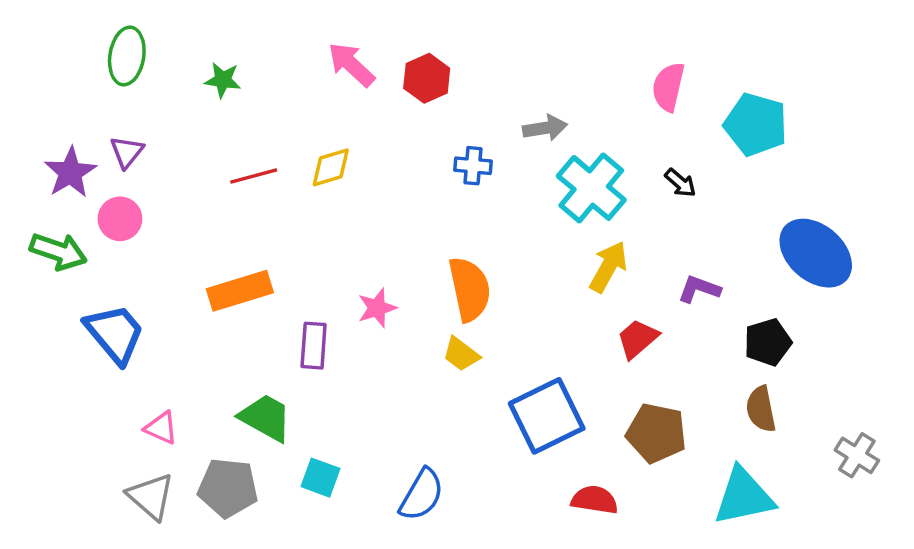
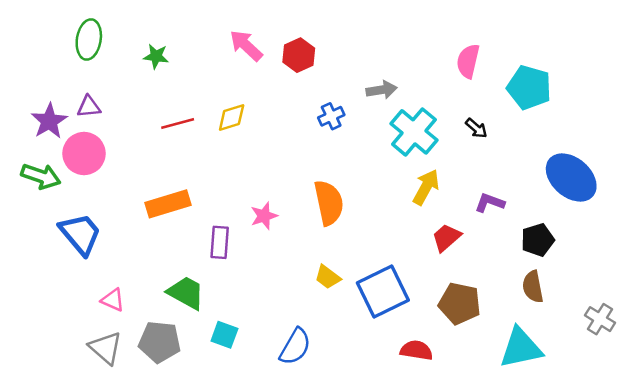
purple triangle: (127, 152) -> (89, 107), turned 45
blue cross: (473, 166) -> (331, 116), turned -30
pink circle: (120, 219) -> (84, 154), size x1.4
yellow trapezoid: (461, 354) -> (328, 277), moved

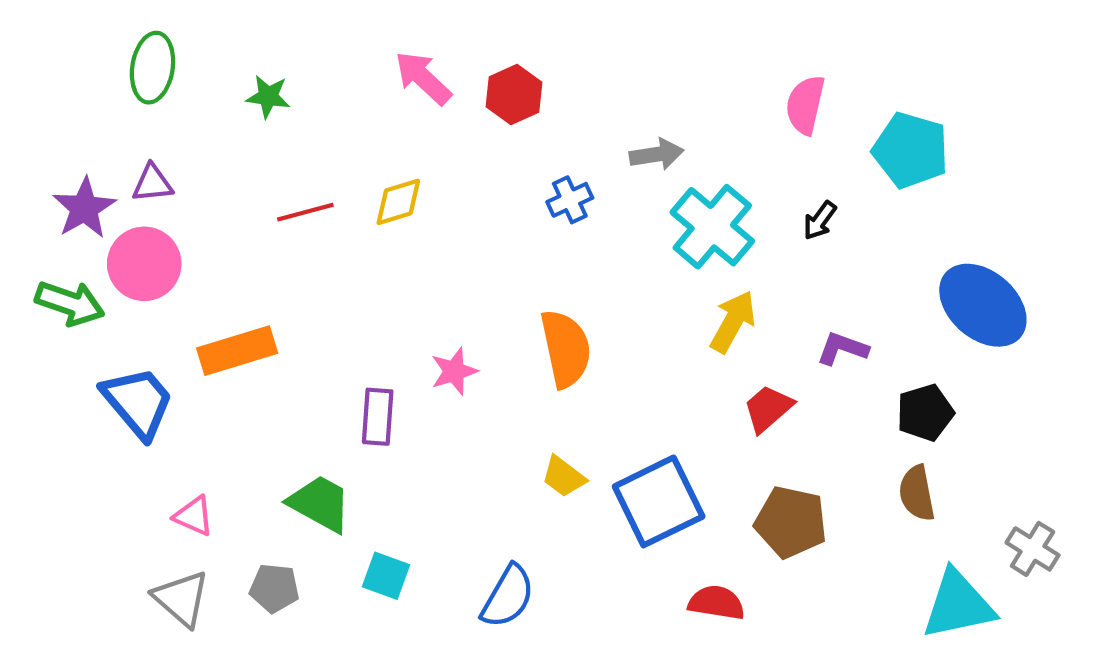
black arrow: (476, 128) -> (820, 220), turned 85
orange rectangle: (168, 204) -> (237, 351), moved
gray pentagon: (160, 342) -> (274, 588), size x0.7
cyan triangle: (521, 348) -> (958, 605), moved

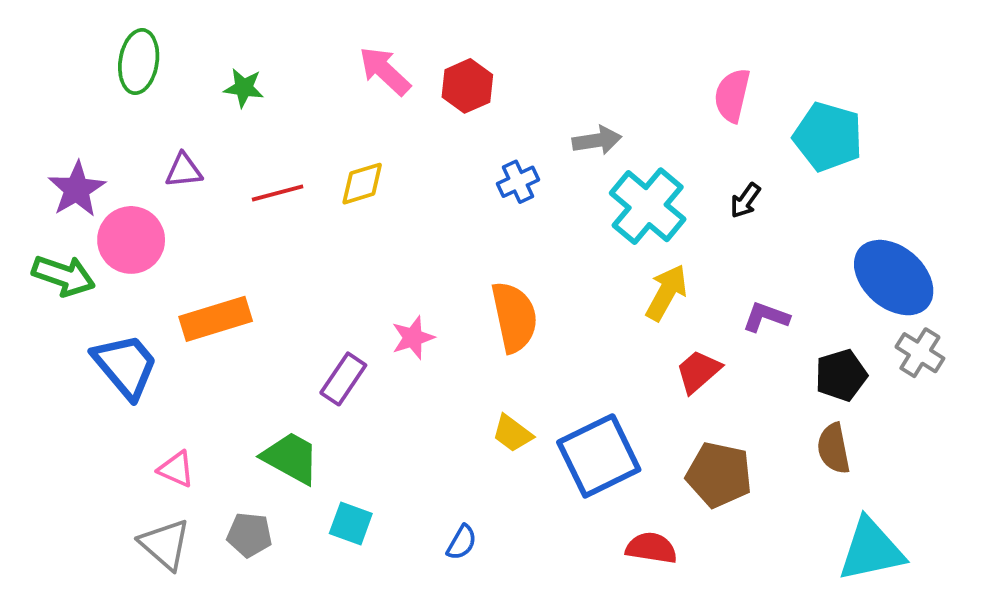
purple triangle: (152, 183) -> (184, 170), moved
purple rectangle: (378, 417) -> (343, 379), turned 30
gray cross: (1033, 549) -> (920, 353), moved
blue semicircle: (508, 596) -> (462, 542), size x0.6

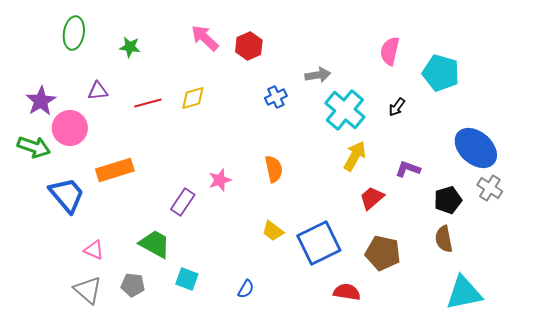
orange semicircle: (514, 317) -> (274, 169), size x0.7

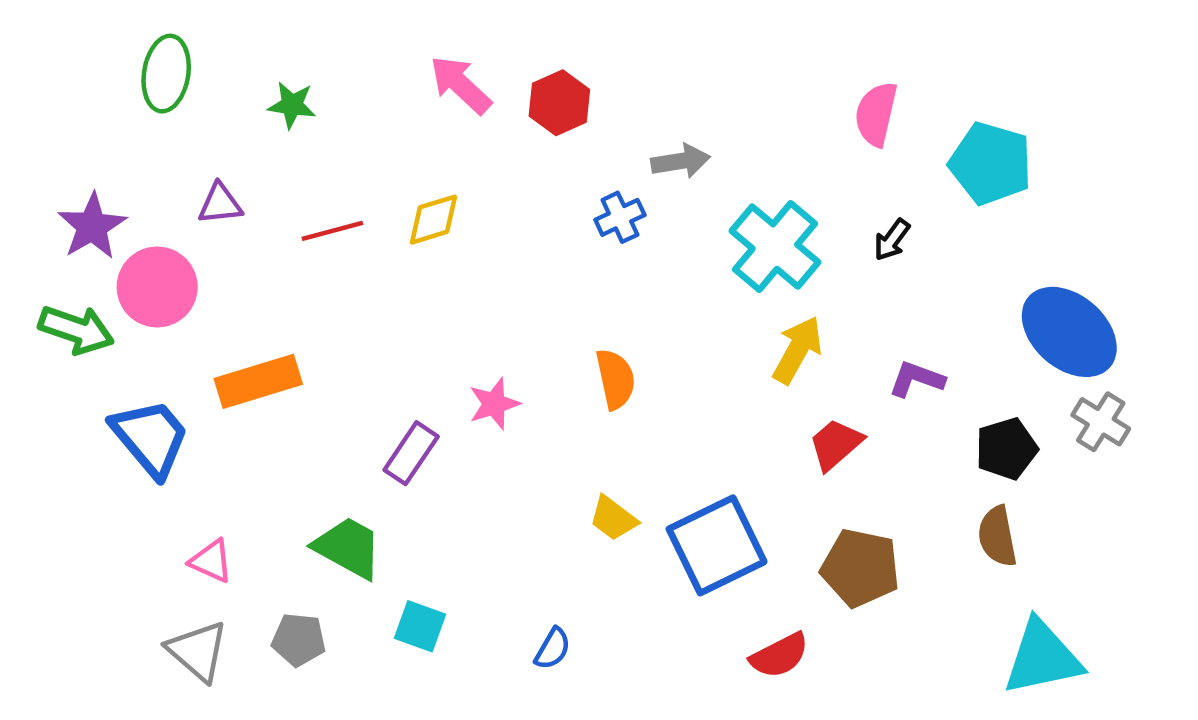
gray arrow: (318, 75) -> (681, 161), moved
red semicircle: (347, 292) -> (779, 655), turned 144

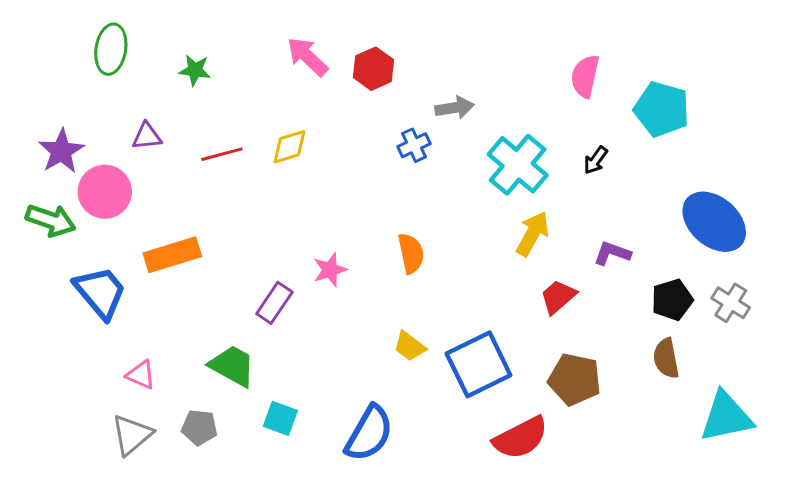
gray cross: (1101, 422) -> (731, 303), moved
blue semicircle: (553, 649) -> (369, 433), size x2.0
gray triangle: (198, 651) -> (132, 435), turned 39
red semicircle: (779, 655) -> (521, 438), size x1.4
cyan triangle: (1042, 658) -> (726, 417), moved

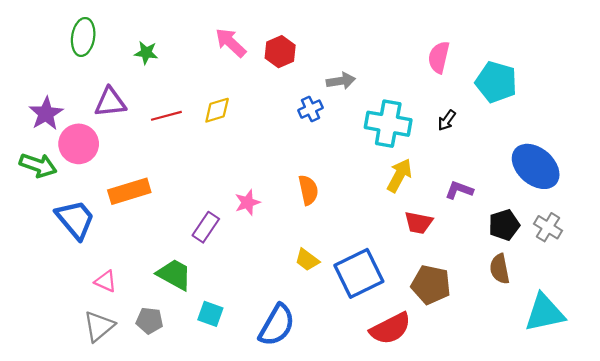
purple triangle: (147, 136) -> (110, 102), size x1.4
cyan cross: (518, 165) -> (388, 124), turned -30
red trapezoid: (558, 297) -> (419, 223), turned -128

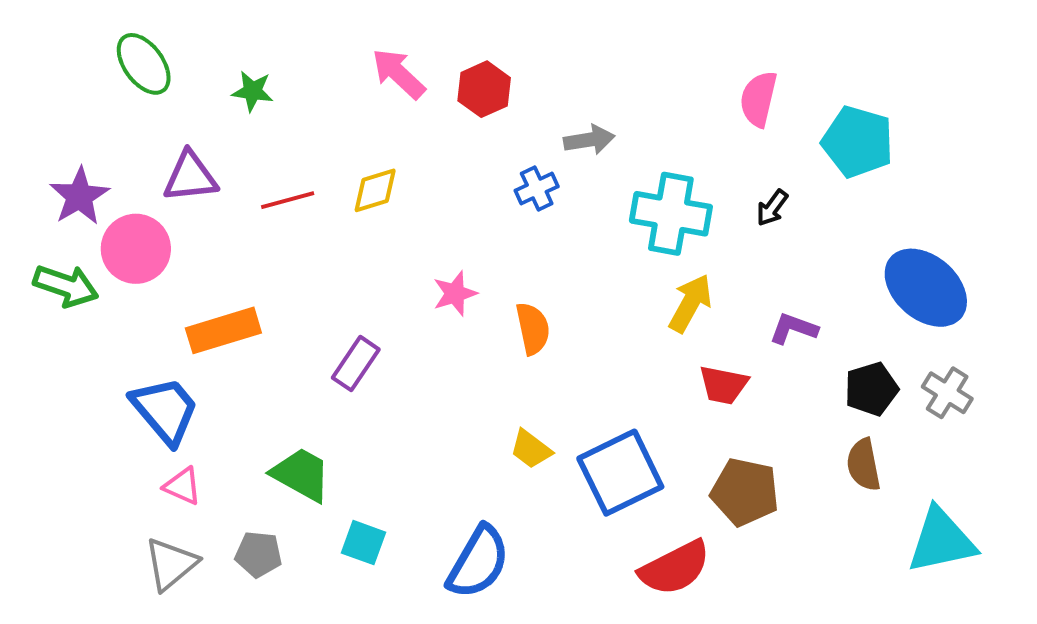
green ellipse: (83, 37) -> (144, 64), turned -45
pink star: (247, 202) -> (455, 294), moved
blue trapezoid: (75, 219) -> (165, 410), moved
purple rectangle: (206, 227) -> (356, 364), moved

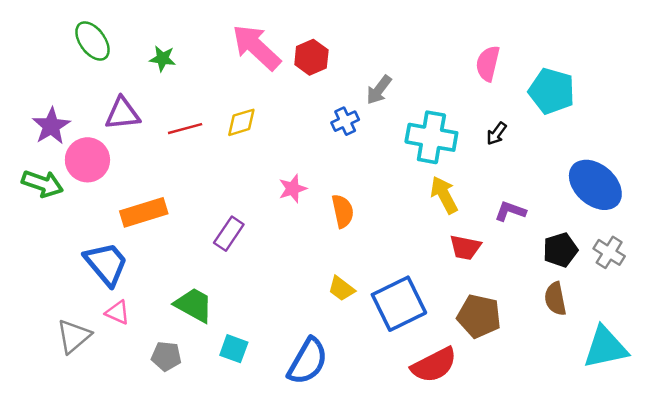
pink arrow: (399, 74) -> (256, 47), size x1.4
gray arrow: (589, 140) -> (379, 90), turned 136
yellow arrow: (690, 303) -> (444, 195), turned -57
gray triangle: (171, 564) -> (74, 336), moved

